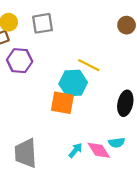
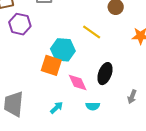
yellow line: (89, 65) -> (92, 32), moved
pink diamond: (99, 150) -> (78, 82), moved

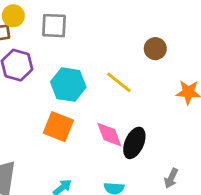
cyan hexagon: (63, 50) -> (68, 85), moved
pink diamond: (78, 82) -> (109, 135), moved

